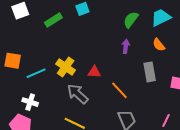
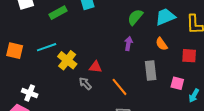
cyan line: (36, 73) -> (47, 47), moved
gray arrow: (78, 94) -> (85, 83), moved, size x0.6

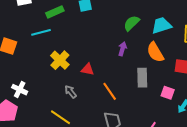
orange semicircle: (162, 44) -> (155, 52), size x1.5
cyan line: (47, 47) -> (41, 32), moved
gray arrow: (85, 83) -> (71, 92), moved

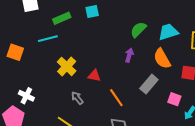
gray rectangle: (142, 78) -> (149, 84), turned 42

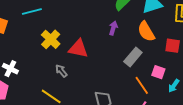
red triangle: (94, 76) -> (78, 49), size x1.5
orange line: (116, 98) -> (142, 85), moved

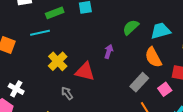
purple arrow: (113, 28) -> (109, 52), moved
pink square: (158, 72) -> (165, 89), moved, turned 32

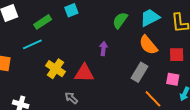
pink square: (165, 89) -> (173, 79), moved, turned -32

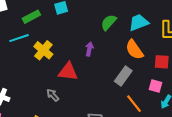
yellow cross: (56, 69) -> (43, 50), moved

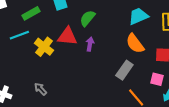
green semicircle: (109, 22) -> (87, 18), moved
red triangle: (68, 72) -> (67, 36), moved
gray arrow: (53, 95) -> (40, 89), moved

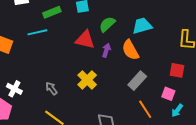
cyan trapezoid: (138, 16) -> (142, 26), moved
orange semicircle: (135, 43) -> (130, 50), moved
yellow cross: (44, 47) -> (87, 80), moved

